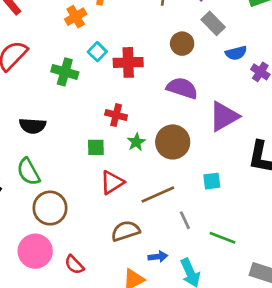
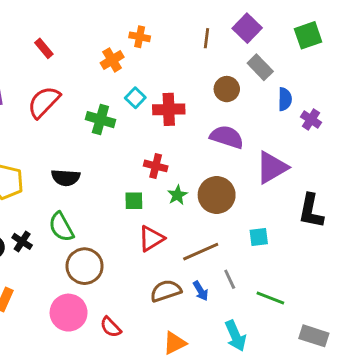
blue semicircle: (236, 53) -> (285, 99), turned -75
blue arrow: (158, 257) -> (201, 291), moved, turned 66

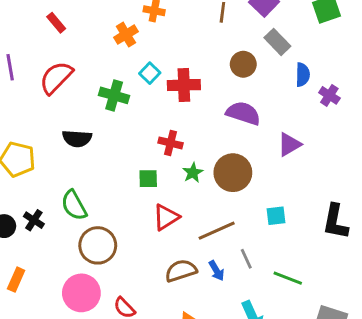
purple triangle: (272, 167) -> (289, 144), size x0.7
black semicircle: (66, 178) -> (77, 138), moved
black L-shape: (311, 211) -> (335, 222), moved

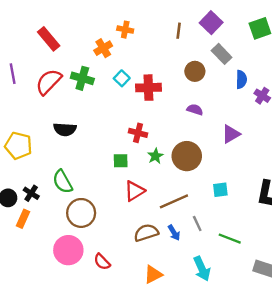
red rectangle: (56, 23) -> (49, 39), size x1.5
green cross: (114, 95) -> (82, 78), moved
purple semicircle: (243, 113) -> (195, 110), size x0.6
orange rectangle: (16, 280) -> (23, 219), moved

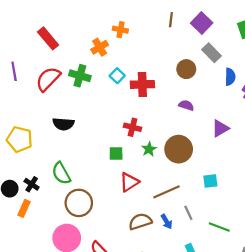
brown line: (179, 31) -> (171, 20), moved

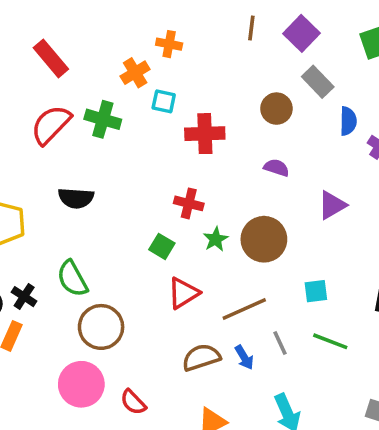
cyan square: (117, 76) -> (164, 101), moved, turned -32
green square: (116, 154) -> (162, 246), turned 32
green line: (219, 227) -> (330, 341), moved

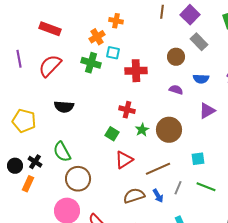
red rectangle: (51, 58) -> (50, 29), turned -30
green cross: (103, 119) -> (91, 63), moved
blue semicircle: (348, 121) -> (201, 79), moved, turned 91
gray line: (280, 343) -> (178, 188), turned 48

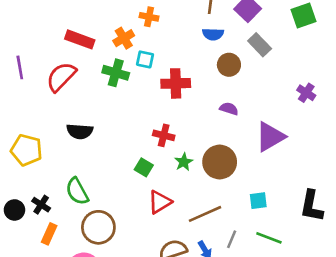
red rectangle: (50, 29) -> (80, 39), moved
blue semicircle: (201, 79) -> (213, 34), moved
purple triangle: (207, 111) -> (270, 137), size x1.4
orange rectangle: (28, 184) -> (49, 234), moved

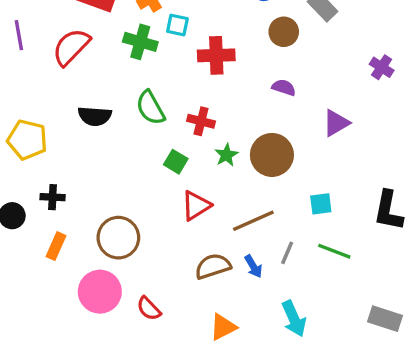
purple triangle: (270, 137) -> (336, 123), size x0.7
green semicircle: (77, 191) -> (150, 108), moved
black cross: (41, 205) -> (53, 197), moved, turned -30

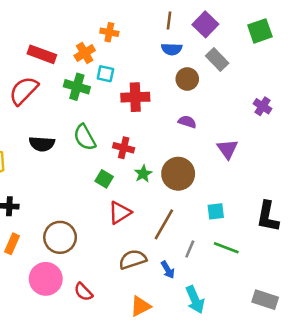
purple triangle: (336, 123) -> (227, 149), turned -35
brown line: (253, 221) -> (164, 224), turned -36
blue arrow: (253, 266) -> (168, 270), moved

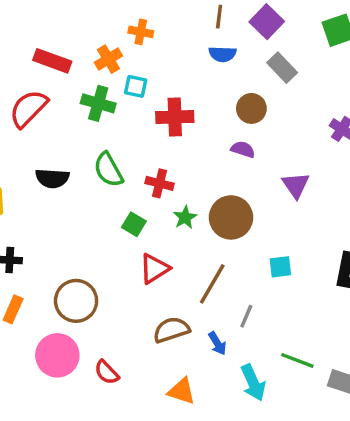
brown circle: (187, 79) -> (251, 108), moved
green line: (226, 248) -> (297, 360), moved
orange triangle: (140, 306) -> (182, 391), turned 45

